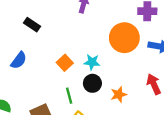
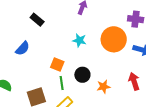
cyan star: (92, 62) -> (79, 40), moved
orange square: (65, 63) -> (57, 65), moved, turned -32

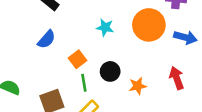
blue semicircle: (23, 48) -> (47, 39), moved
orange square: (57, 65) -> (77, 59), turned 32

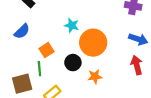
orange circle: (149, 25) -> (93, 43), moved
red arrow: (177, 78) -> (137, 65), moved
green line: (84, 83) -> (39, 69), moved

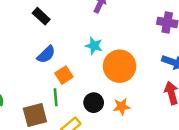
blue semicircle: (22, 31) -> (46, 54), moved
black circle: (73, 63) -> (94, 103), moved

